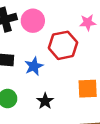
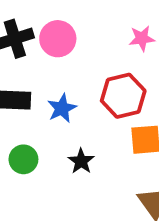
red hexagon: (63, 45) -> (123, 96), moved

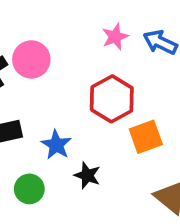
blue star: (62, 108) -> (56, 145), moved

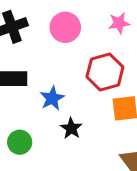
pink circle: (31, 59) -> (65, 27), moved
green circle: (29, 189) -> (20, 142), moved

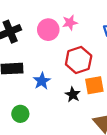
pink star: (119, 23) -> (70, 23), moved
black star: (71, 128) -> (73, 95), moved

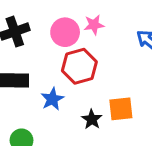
red hexagon: (79, 60) -> (79, 66), moved

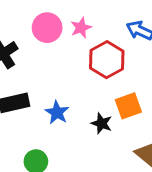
pink circle: (65, 32) -> (47, 28), moved
red hexagon: (79, 66) -> (107, 60), moved

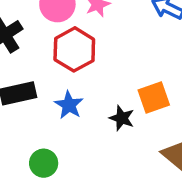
red hexagon: (107, 60) -> (74, 49), moved

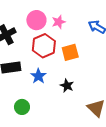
orange square: (154, 97) -> (70, 52), moved

